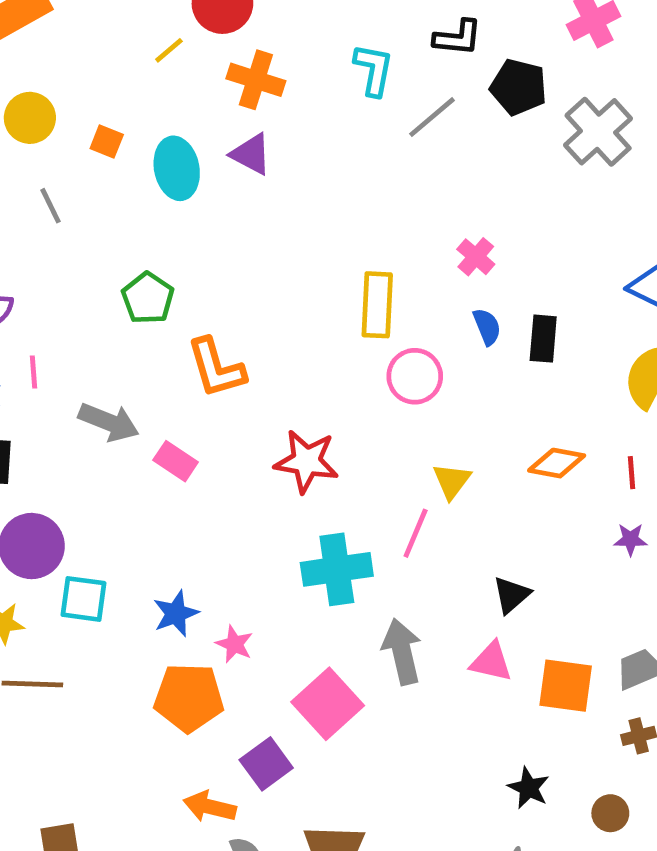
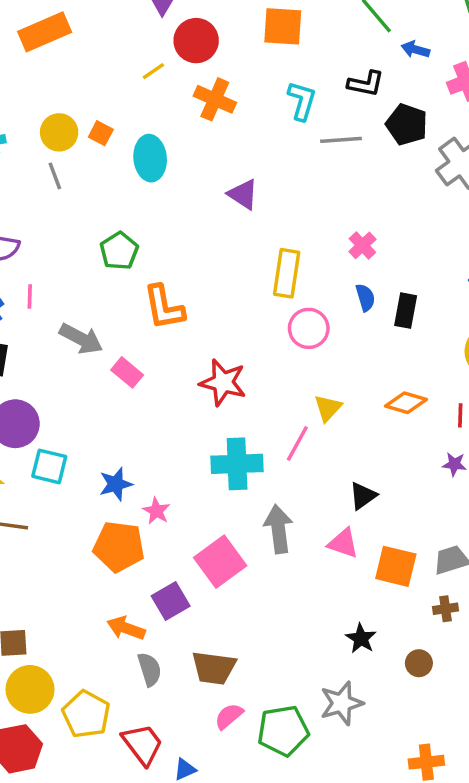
gray line: (432, 117) -> (341, 140), turned 30
yellow circle: (30, 118) -> (59, 132), moved
purple triangle: (251, 154) -> (243, 194), moved

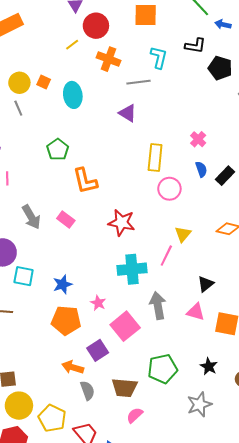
gray line: (341, 140) -> (138, 82), moved
black rectangle: (406, 311) -> (225, 176), turned 36
gray arrow: (81, 339) -> (31, 217), moved, turned 35
pink star: (156, 511) -> (98, 303), moved
green pentagon: (283, 731) -> (163, 369), moved

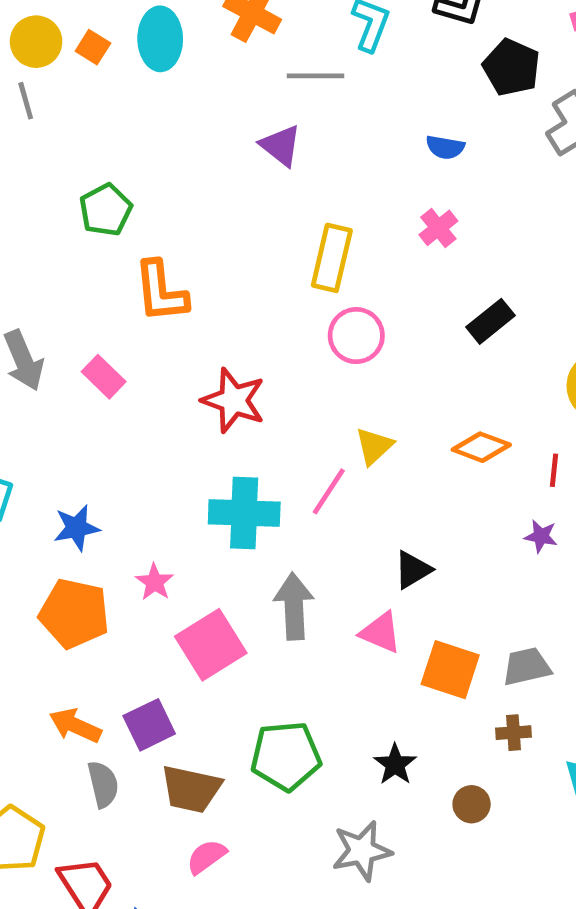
cyan ellipse: (73, 95) -> (160, 39), moved
blue semicircle: (201, 169) -> (445, 147), moved, turned 112
purple square: (98, 350) -> (149, 725), moved

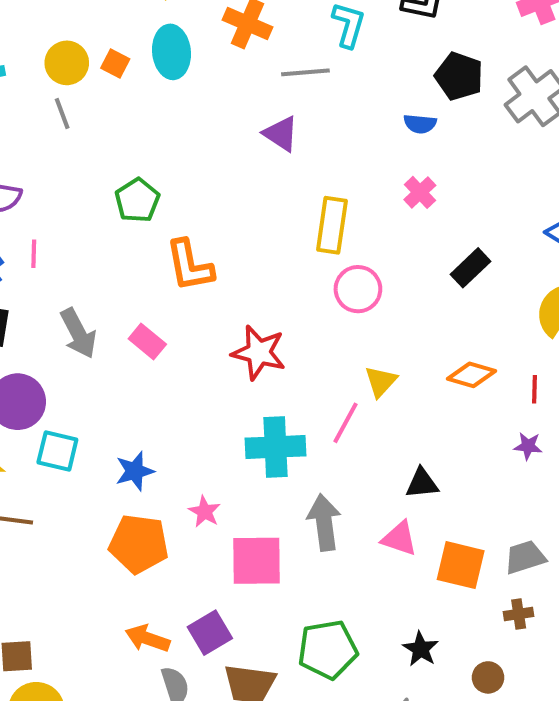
black pentagon: (511, 67) -> (459, 76), moved
black triangle: (413, 570) -> (422, 483), turned 30
pink square: (211, 645) -> (256, 561), turned 36

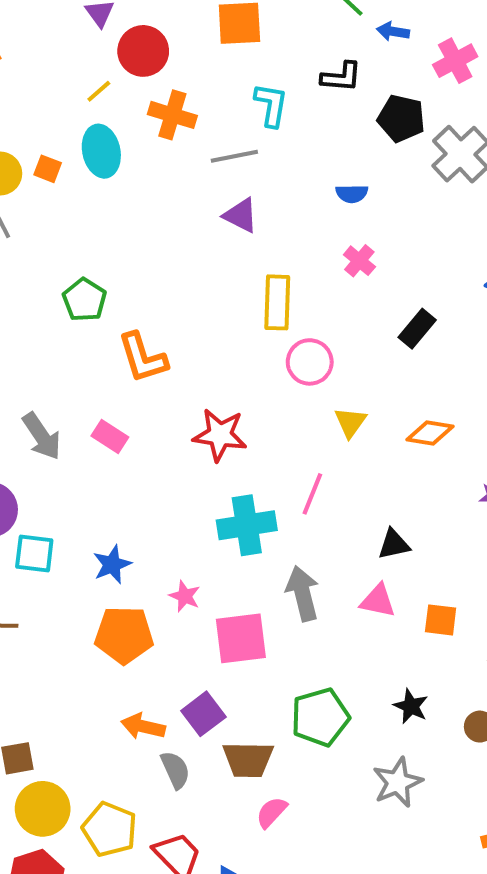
black pentagon: (459, 76) -> (401, 118), moved
purple triangle: (281, 134) -> (241, 215), moved
yellow triangle: (381, 381) -> (350, 422), moved
orange square: (461, 565) -> (441, 620), size x0.7

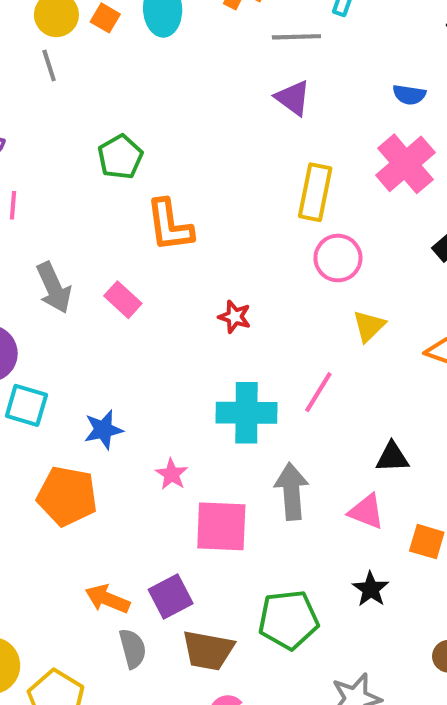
pink cross: (359, 261) -> (405, 164), size x1.8
red star: (220, 435) -> (235, 317), size x0.6
orange pentagon: (124, 635) -> (67, 496), moved
black star: (411, 706) -> (371, 589), moved

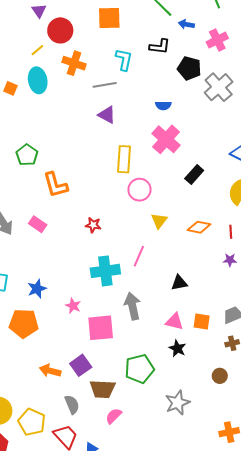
pink triangle: (366, 512) -> (174, 322), moved
gray semicircle: (133, 649) -> (72, 404), moved

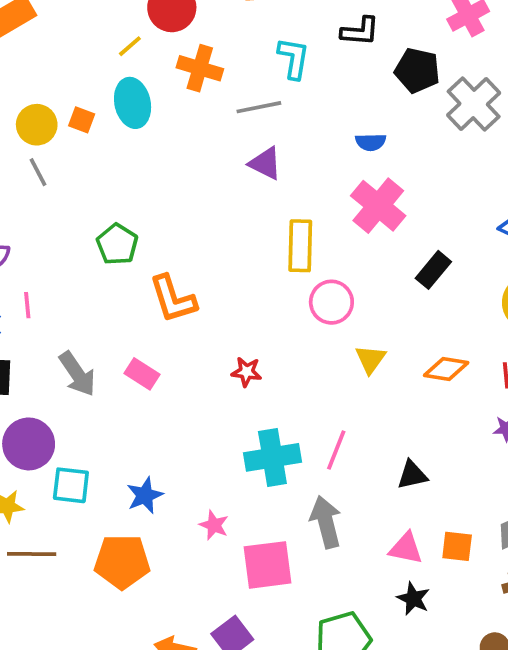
pink line: (139, 256) -> (336, 450), moved

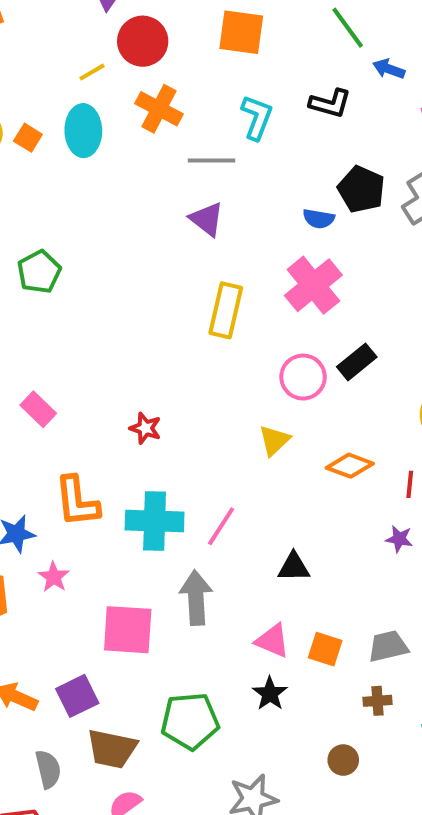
black pentagon: (417, 70) -> (361, 189), moved
orange L-shape: (173, 299) -> (77, 501), moved
pink circle: (331, 302) -> (303, 377), moved
pink star: (214, 525) -> (54, 577), moved

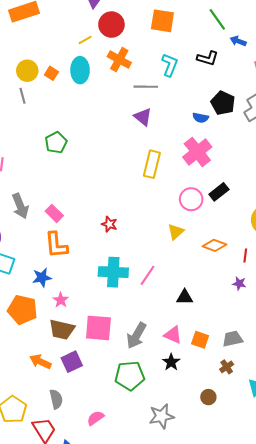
orange L-shape: (77, 501) -> (56, 245), moved
gray arrow: (196, 598) -> (136, 336), moved, turned -148
brown cross: (378, 701) -> (227, 367), turned -32
brown trapezoid: (112, 749) -> (62, 330), moved

